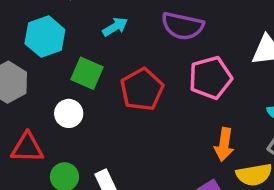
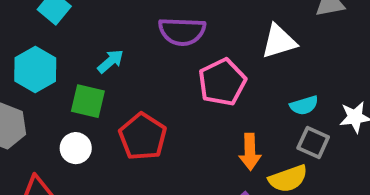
cyan arrow: (115, 27) -> (111, 61), moved
red pentagon: (142, 89) -> (143, 137), moved

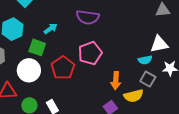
white triangle: (279, 41) -> (159, 44), moved
pink pentagon: (222, 82) -> (90, 53), moved
white circle: (76, 148) -> (29, 70), size x1.5

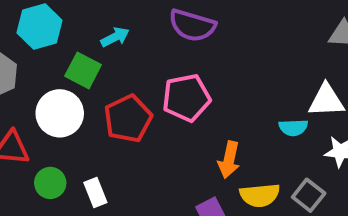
gray square: (148, 79) -> (309, 195), moved

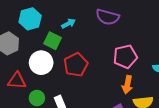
pink pentagon: (186, 98) -> (125, 57), moved

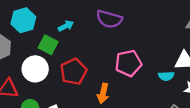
orange arrow: (127, 85) -> (103, 93), moved

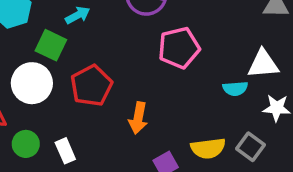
pink pentagon: (128, 63) -> (179, 48), moved

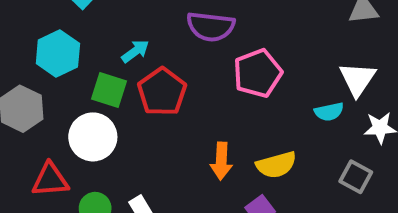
white triangle: (263, 64) -> (357, 79), turned -44
red pentagon: (91, 86) -> (162, 92), moved
yellow semicircle: (208, 148) -> (276, 165), moved

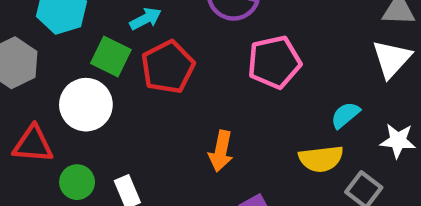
white triangle: (357, 79) -> (392, 59), moved
cyan semicircle: (329, 112) -> (345, 115), turned 144
yellow semicircle: (276, 165) -> (321, 159), moved

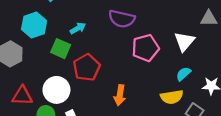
white triangle: (392, 59) -> (184, 41), moved
red pentagon: (168, 67) -> (87, 67), moved
white circle: (86, 105) -> (56, 90), moved

